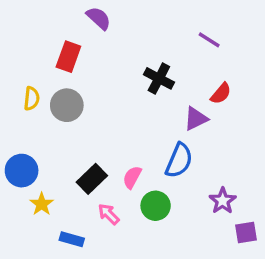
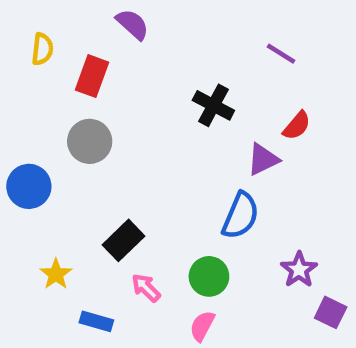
yellow semicircle: (32, 99) -> (42, 49), moved
blue circle: (22, 171) -> (29, 186), moved
pink semicircle: (132, 177) -> (202, 326), moved
purple square: (246, 233) -> (331, 312), turned 35

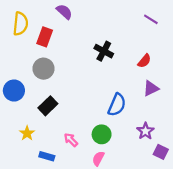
yellow semicircle: (42, 49) -> (20, 24), size x1.5
purple line: (281, 54) -> (151, 19), moved
purple triangle: (263, 159) -> (151, 88), moved
black rectangle: (123, 240) -> (48, 106), moved

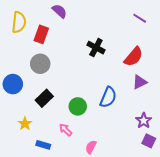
red semicircle: (144, 61) -> (134, 57), size x1.5
purple star: (145, 131) -> (144, 121), moved
green circle: (102, 134) -> (78, 106), moved

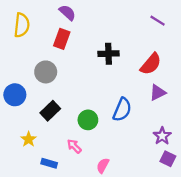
red rectangle: (41, 34) -> (62, 39), moved
black cross: (96, 48) -> (108, 54), turned -30

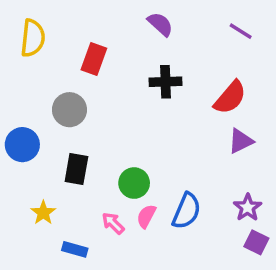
purple semicircle: (67, 13) -> (160, 24), moved
blue semicircle: (122, 110) -> (186, 211), moved
black rectangle: (50, 111) -> (76, 169), turned -36
pink semicircle: (103, 166) -> (146, 216), moved

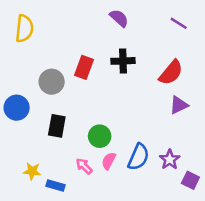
red rectangle: (94, 59) -> (84, 67), moved
purple star: (248, 207) -> (170, 160), moved
yellow star: (43, 213) -> (32, 171), moved, turned -30

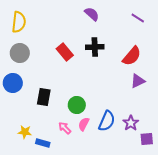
red rectangle: (84, 67) -> (65, 52), turned -60
gray circle: (52, 82) -> (20, 53), moved
purple square: (190, 180) -> (147, 139), turned -32

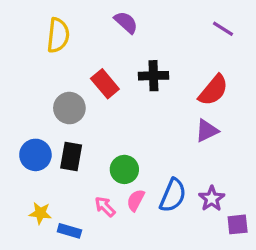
purple semicircle: (92, 14) -> (126, 22), moved
yellow semicircle: (19, 22) -> (58, 35), moved
gray circle: (20, 53) -> (69, 108), moved
purple triangle: (138, 81) -> (207, 131), moved
blue circle: (13, 83) -> (35, 155), moved

